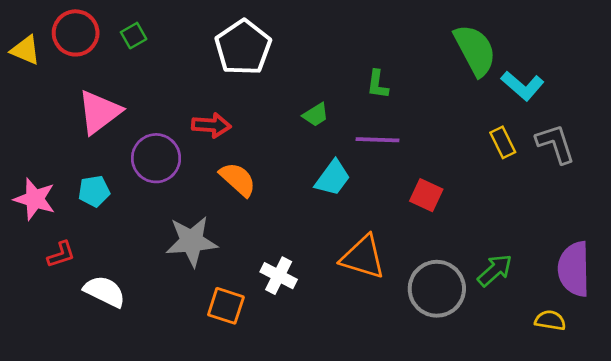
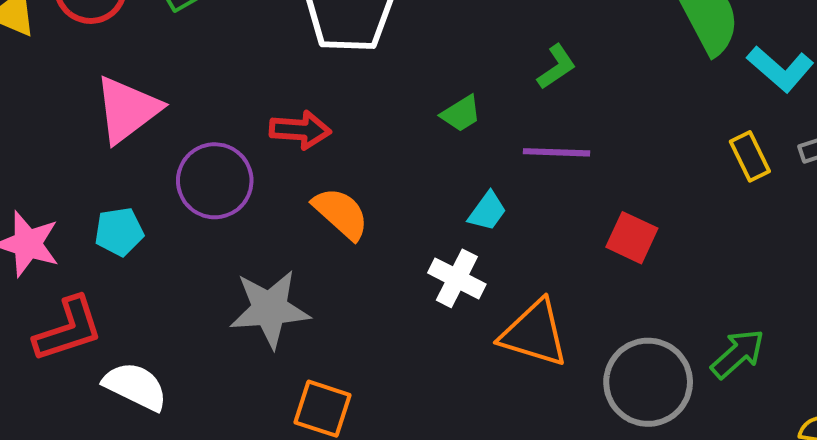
green L-shape: (377, 84) -> (557, 67), turned -132
cyan trapezoid: (333, 178) -> (487, 211), size x0.7
red L-shape: (61, 254) -> (68, 329), size x1.6
white cross: (279, 276) -> (457, 278), moved

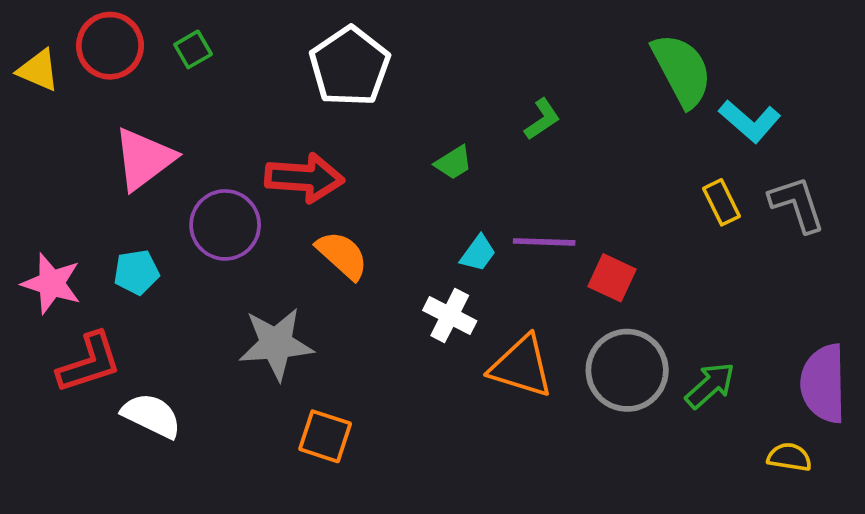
red arrow: (300, 130) -> (304, 178), size x1.4
purple line: (557, 152) -> (544, 242), moved
gray circle: (648, 382) -> (627, 370), moved

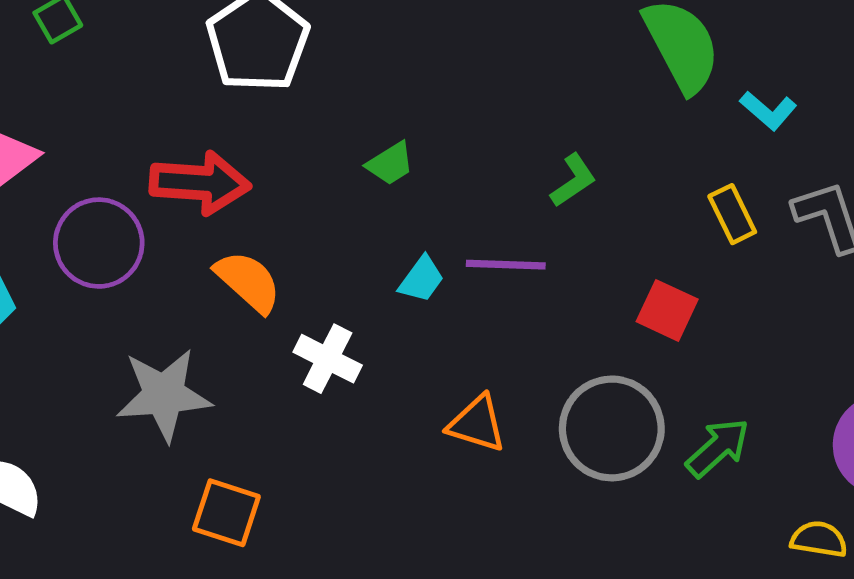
green L-shape: (542, 119) -> (573, 180), moved
cyan L-shape: (750, 121) -> (768, 111), size x0.7
red square: (612, 278) -> (667, 310), moved
white cross: (450, 316) -> (328, 359), moved
orange triangle: (521, 367) -> (477, 424), size x0.7

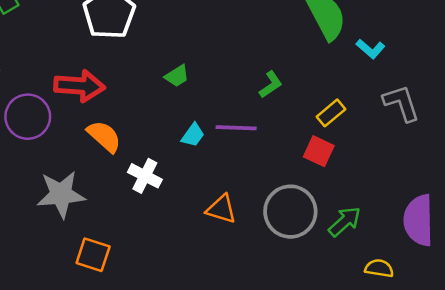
yellow rectangle: (732, 214) -> (331, 113), moved, turned 76
yellow semicircle: (819, 539) -> (379, 268), moved

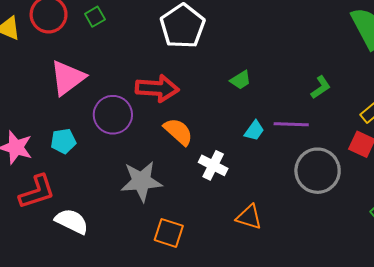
orange triangle: (221, 209) -> (249, 217), moved
gray circle: (290, 212) -> (318, 171), moved

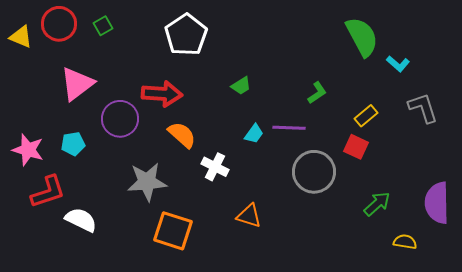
orange square: (169, 233) -> (173, 231), size x1.4

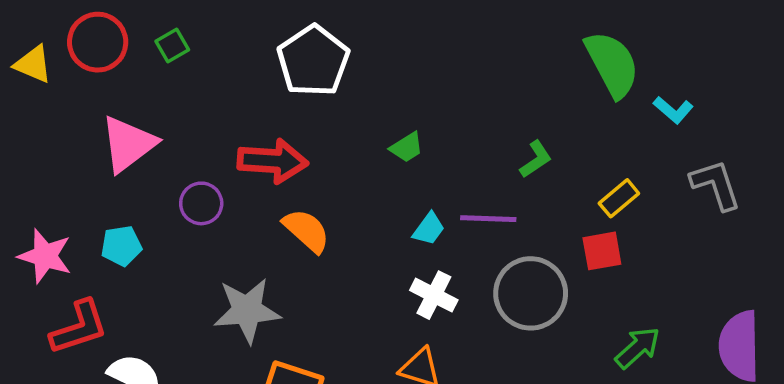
purple circle: (120, 119) -> (201, 203), size x0.7
red square: (356, 147) -> (602, 251), turned -35
white cross: (215, 167) -> (434, 295), moved

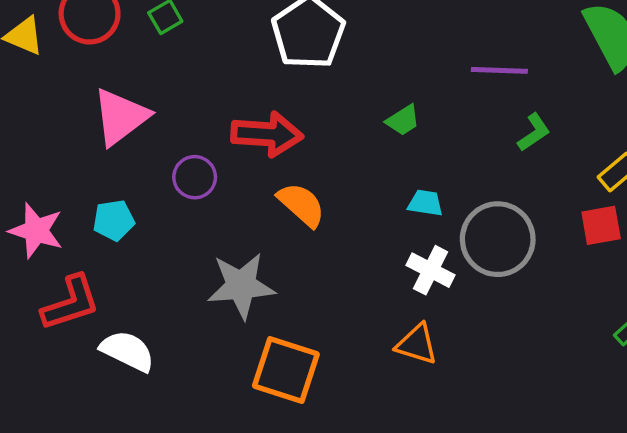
purple line: (488, 219) -> (499, 70), moved
cyan trapezoid: (429, 229) -> (425, 203), turned -117
gray circle: (531, 293) -> (498, 239), moved

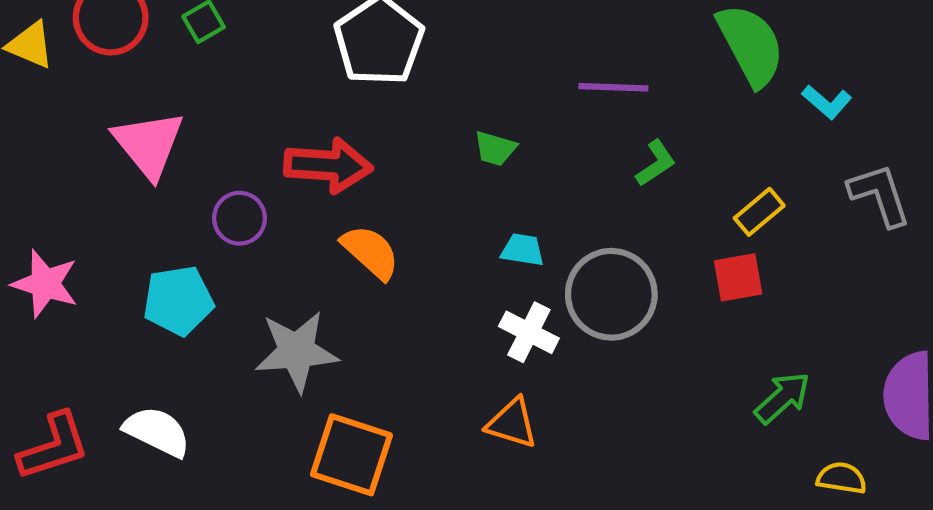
pink triangle: (121, 117) -> (149, 144), turned -32
green trapezoid: (403, 120) -> (495, 148), turned 48
cyan pentagon: (114, 220) -> (178, 301), moved, size x1.4
red L-shape: (71, 303) -> (54, 446), moved

